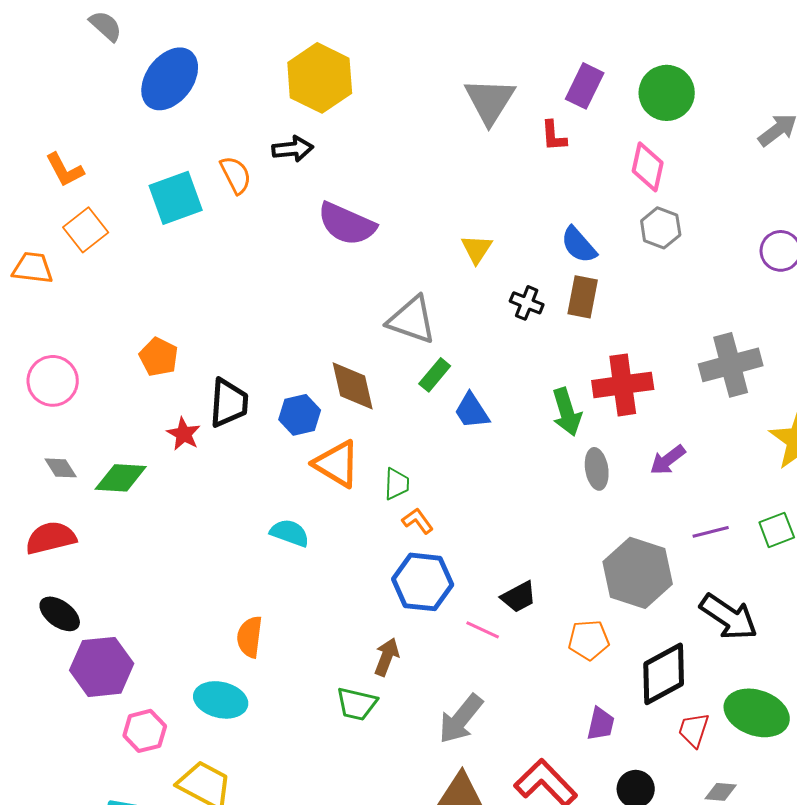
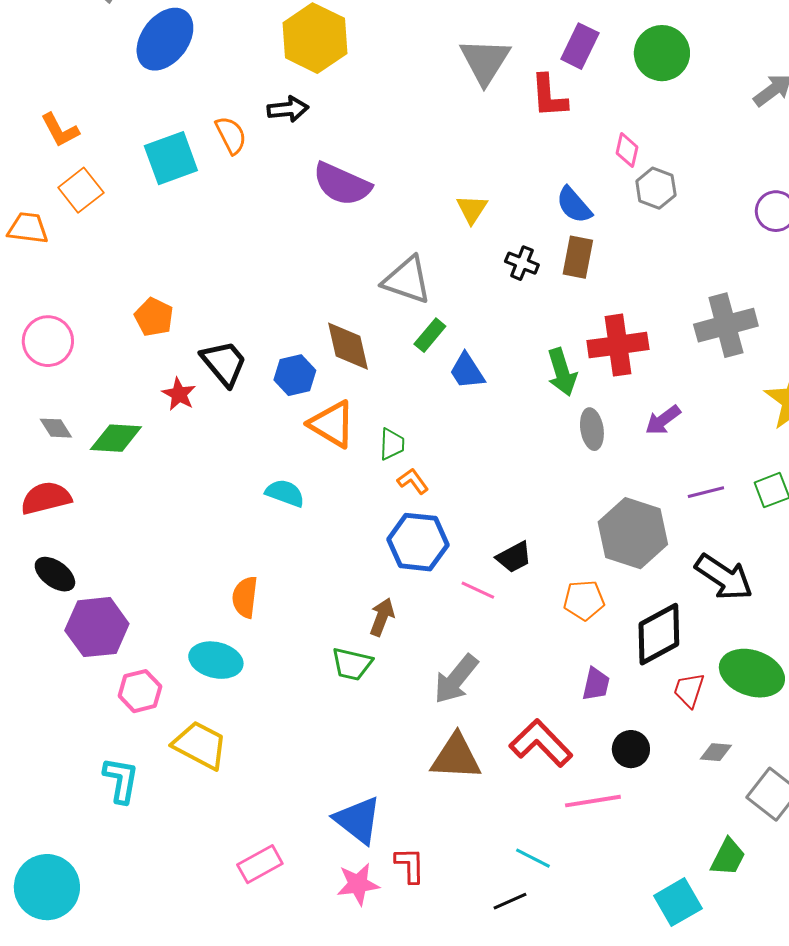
red L-shape: (554, 136) -> (549, 96), size x1.4
pink diamond: (648, 167) -> (627, 150), moved, size x0.7
black trapezoid: (229, 403) -> (224, 363), turned -44

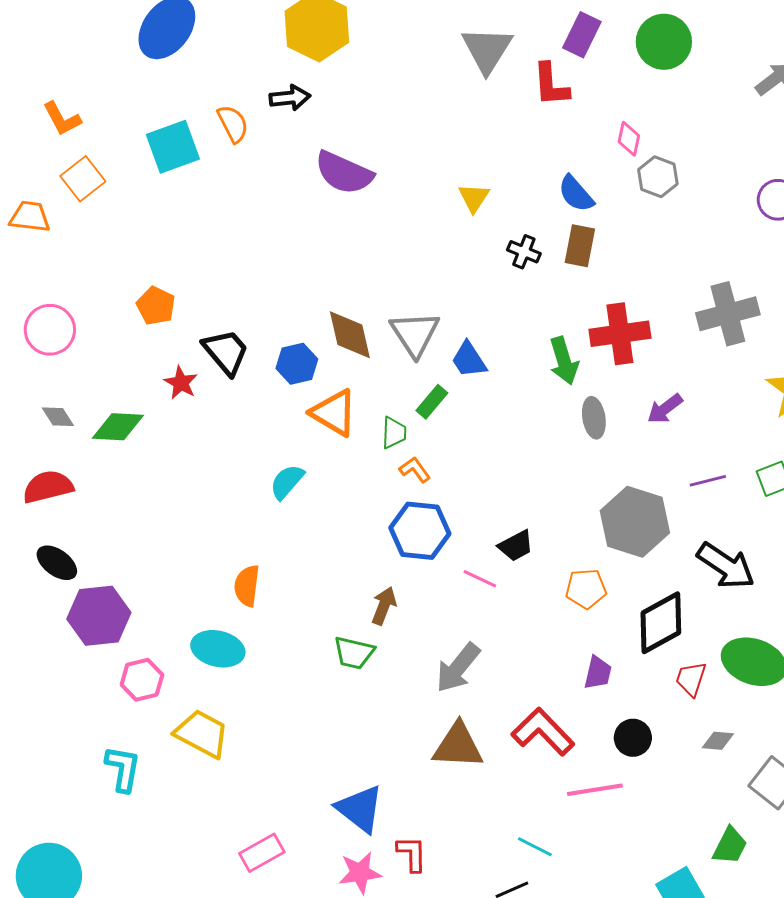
gray triangle: (407, 280) -> (415, 334), moved, turned 38
green rectangle: (430, 335) -> (432, 402), moved
cyan semicircle: (285, 493) -> (287, 482), turned -69

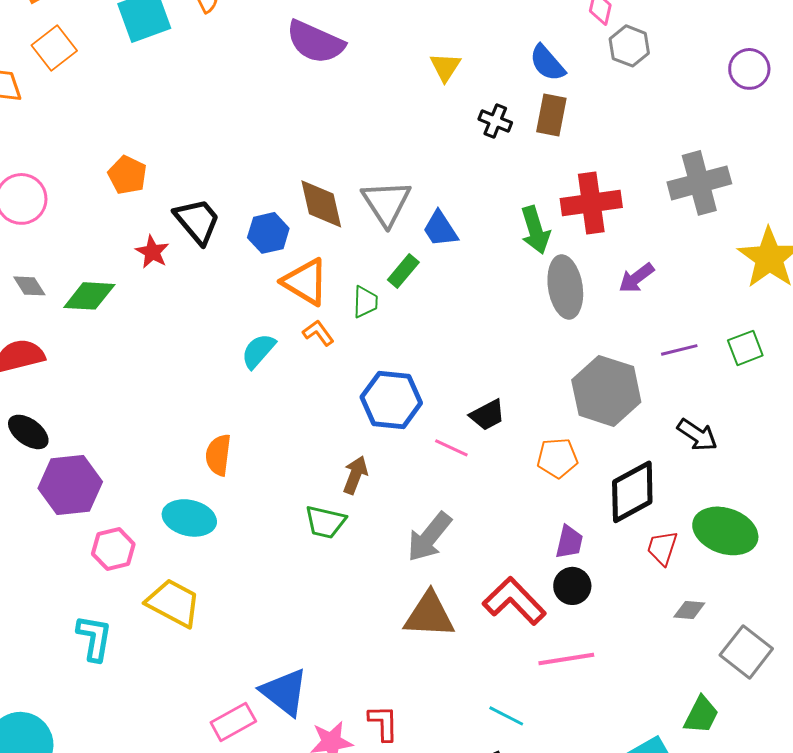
gray ellipse: (594, 418) -> (565, 287), size x1.5
orange L-shape: (415, 470) -> (318, 333), moved
black arrow: (726, 566) -> (697, 435), size x0.7
black circle: (633, 738) -> (572, 586), moved
blue triangle: (360, 809) -> (284, 692), moved

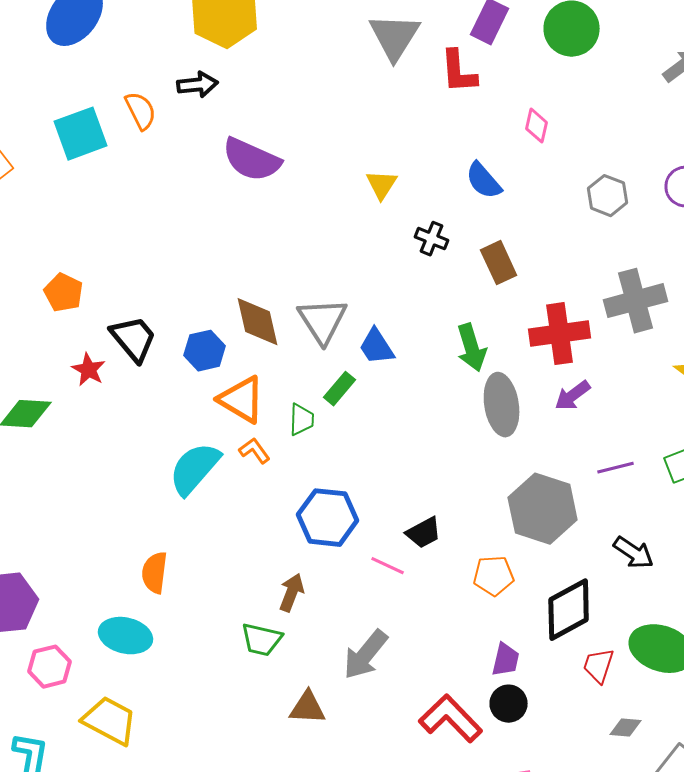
gray hexagon: (629, 46) -> (608, 196), moved
brown rectangle: (551, 115) -> (499, 263), moved, turned -36
red cross: (591, 203) -> (560, 334), moved
cyan semicircle: (258, 351) -> (195, 469), size x1.5
brown triangle: (429, 615) -> (308, 708), moved, size x0.7

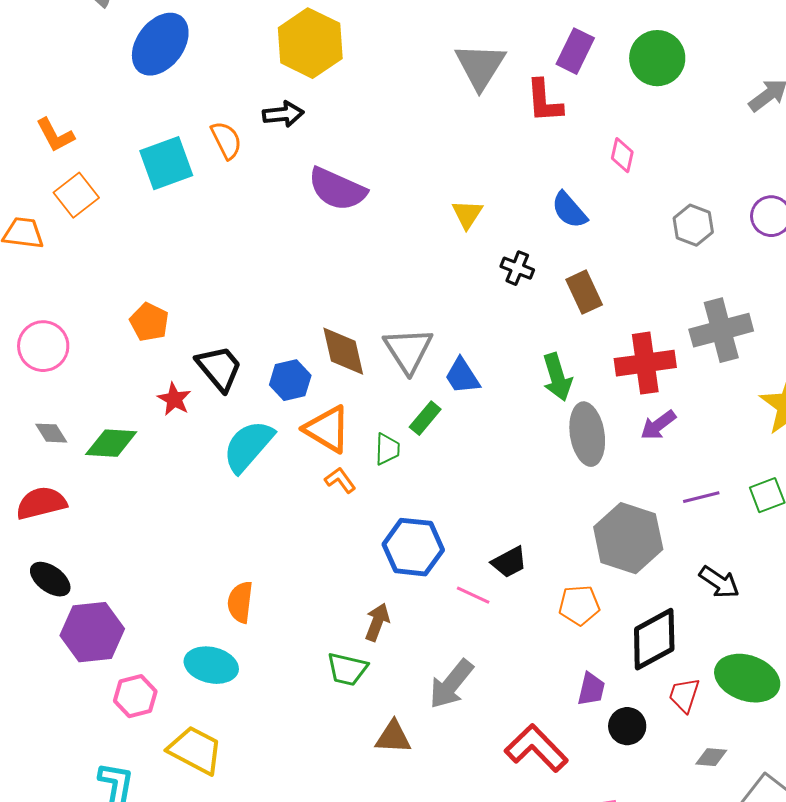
cyan semicircle: (195, 469) -> (248, 446), moved
black circle: (509, 704) -> (627, 726), moved

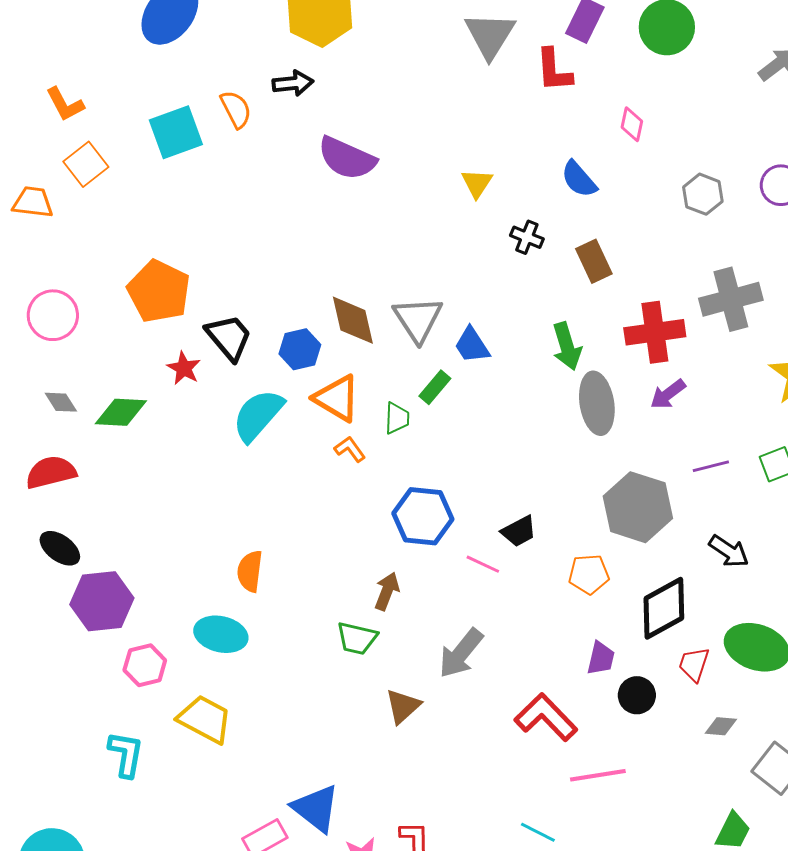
orange pentagon: (149, 322) -> (159, 291), size x1.6
brown triangle: (393, 737) -> (403, 706), turned -45

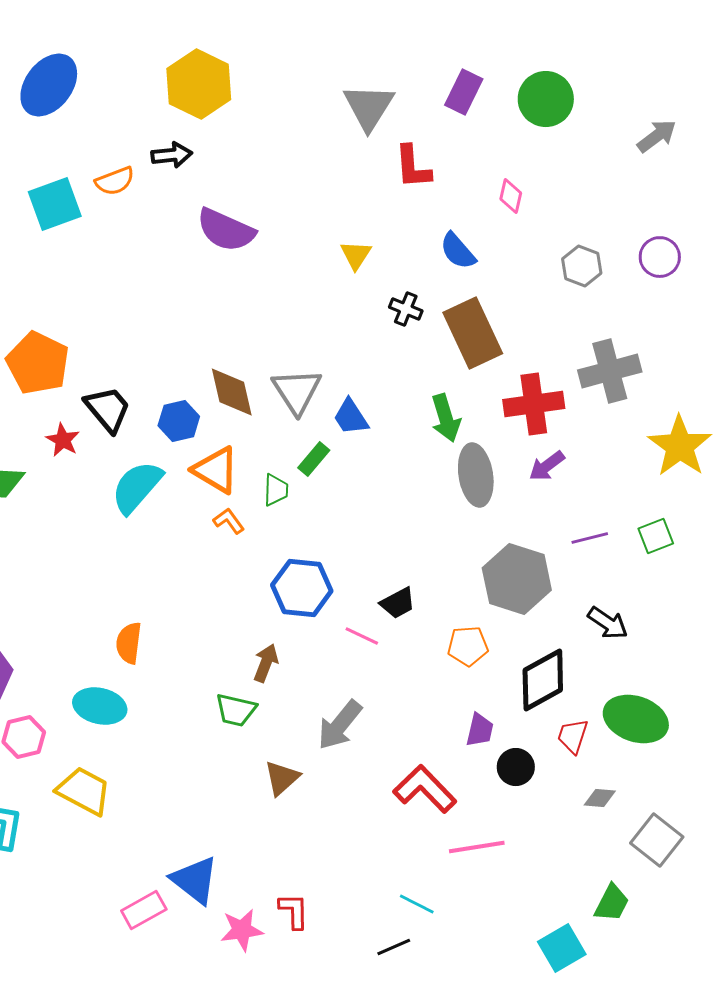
red L-shape: (554, 70) -> (413, 167), moved
orange semicircle: (236, 109) -> (115, 181), turned 96
brown rectangle: (594, 261) -> (473, 333), size x1.6

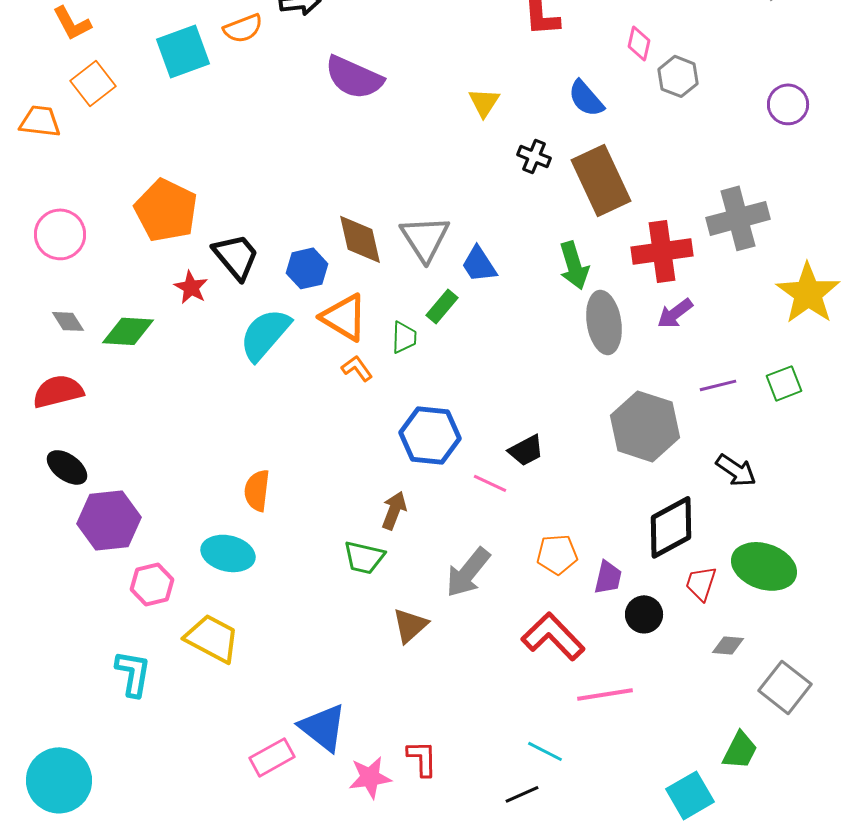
gray hexagon: (582, 266) -> (678, 76), moved
orange pentagon: (468, 646) -> (557, 554), moved

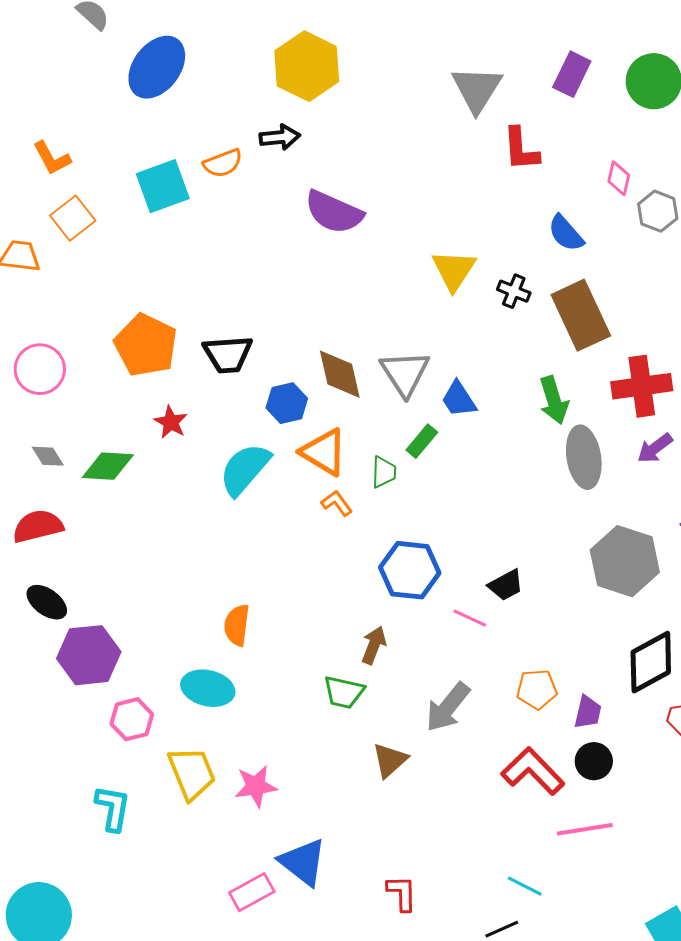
yellow triangle: (484, 102) -> (454, 270), moved, size x1.4
black trapezoid: (236, 256) -> (228, 354), moved, turned 126
black circle: (644, 614) -> (594, 761), moved
yellow trapezoid: (212, 638) -> (192, 773), turned 40
pink star: (370, 777) -> (256, 786), moved

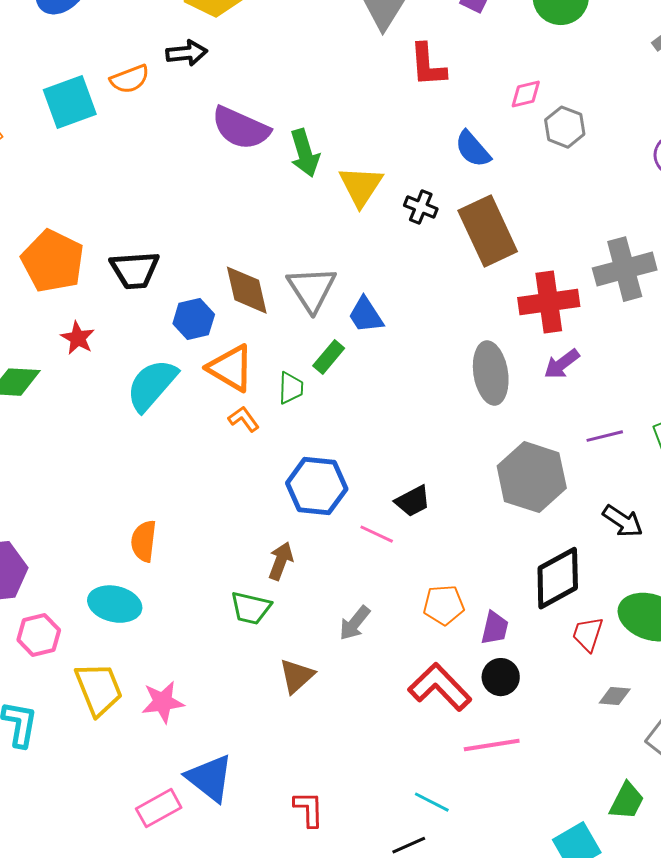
pink diamond: (619, 178) -> (526, 94), turned 64
green arrow: (554, 400) -> (305, 153), moved
gray arrow: (448, 707) -> (355, 623), size x0.7

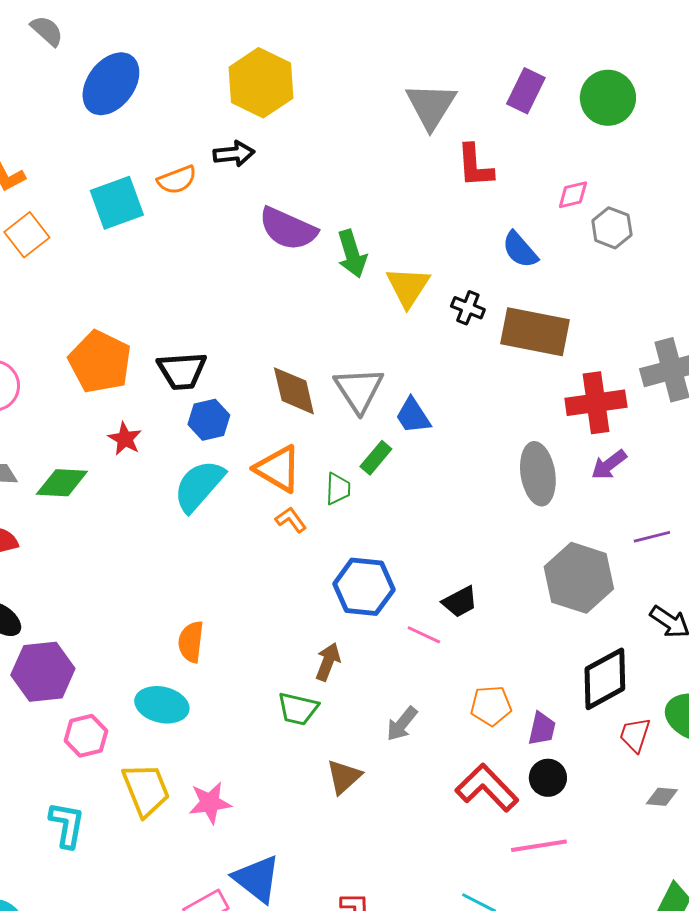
brown rectangle: (488, 231) -> (535, 332), turned -54
blue hexagon: (194, 319) -> (209, 420), moved

